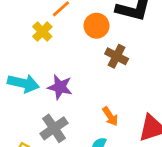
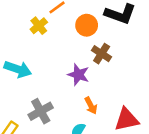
purple star: (60, 87) -> (78, 75), moved

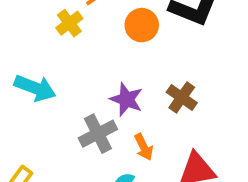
brown cross: (102, 54) -> (182, 97), moved
gray cross: (41, 111) -> (98, 134), moved

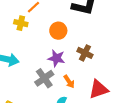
yellow cross: (69, 23) -> (21, 23), turned -32
orange circle: (142, 25) -> (58, 31), moved

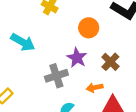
orange arrow: (69, 82) -> (95, 88), moved, turned 96

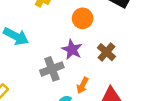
orange arrow: (95, 88) -> (82, 85), moved, turned -49

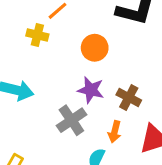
brown cross: (106, 52) -> (129, 97), moved

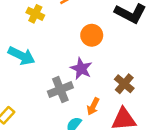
yellow cross: (37, 35) -> (35, 14), moved
brown cross: (129, 97) -> (124, 84), moved

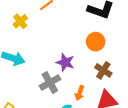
yellow cross: (35, 14) -> (20, 21), turned 32
orange circle: (92, 35) -> (96, 42), moved

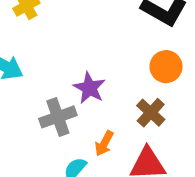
orange circle: (96, 42) -> (166, 67), moved

